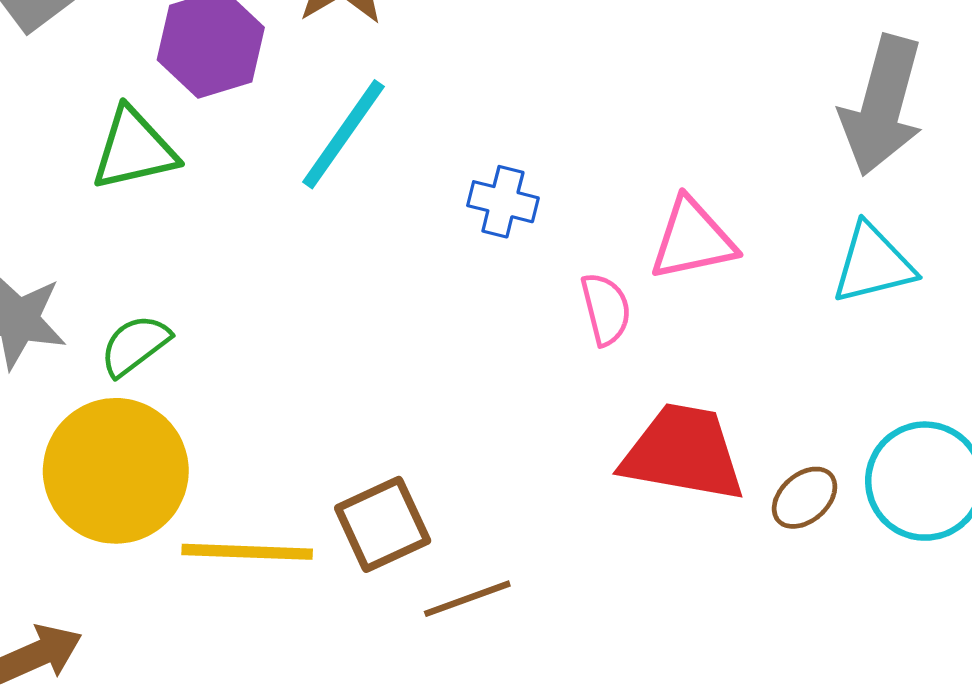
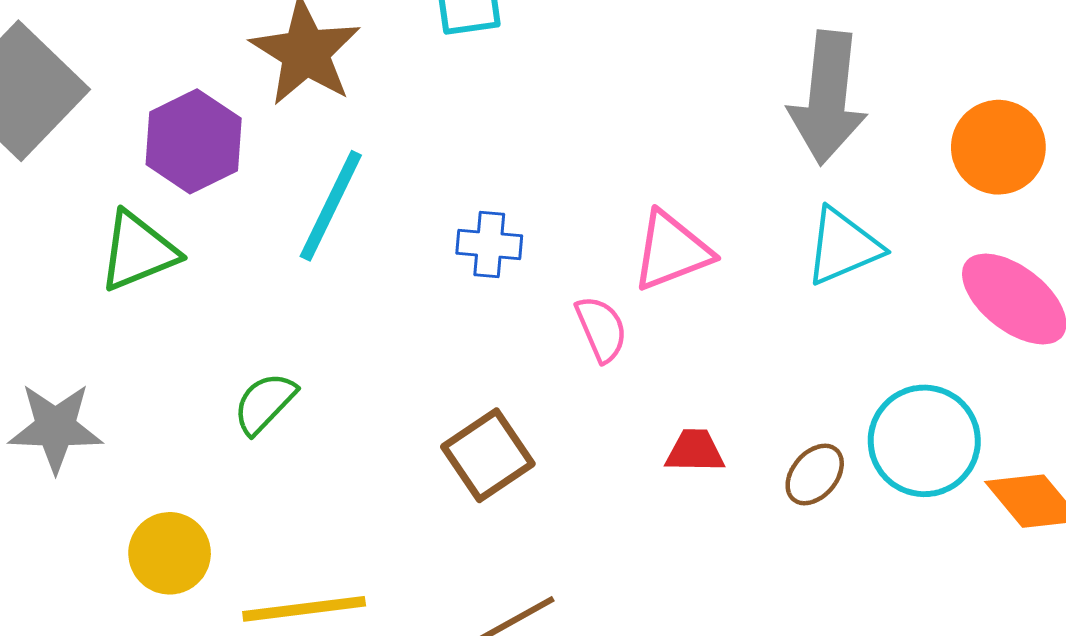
green semicircle: (135, 345) -> (265, 403), moved
red trapezoid: (683, 453) -> (695, 451), size x0.5
yellow circle: (116, 471) -> (170, 553), size x0.6
brown square: (383, 524) -> (488, 455), moved

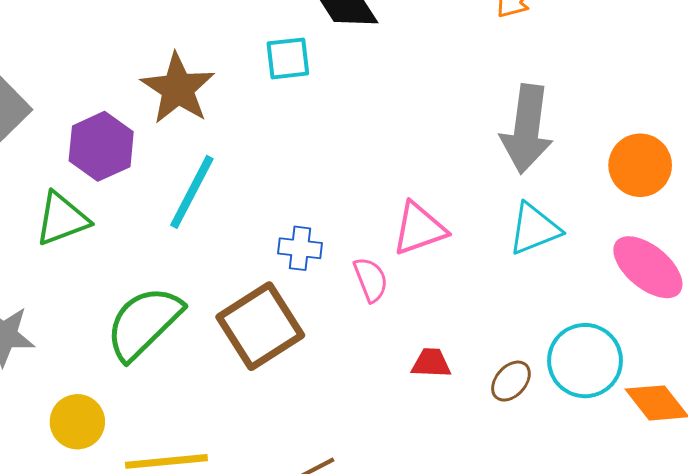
blue cross: (489, 244) -> (300, 248), moved
green semicircle: (265, 403) -> (144, 323), size x1.8
brown square: (488, 455) -> (260, 326), moved, size x1.4

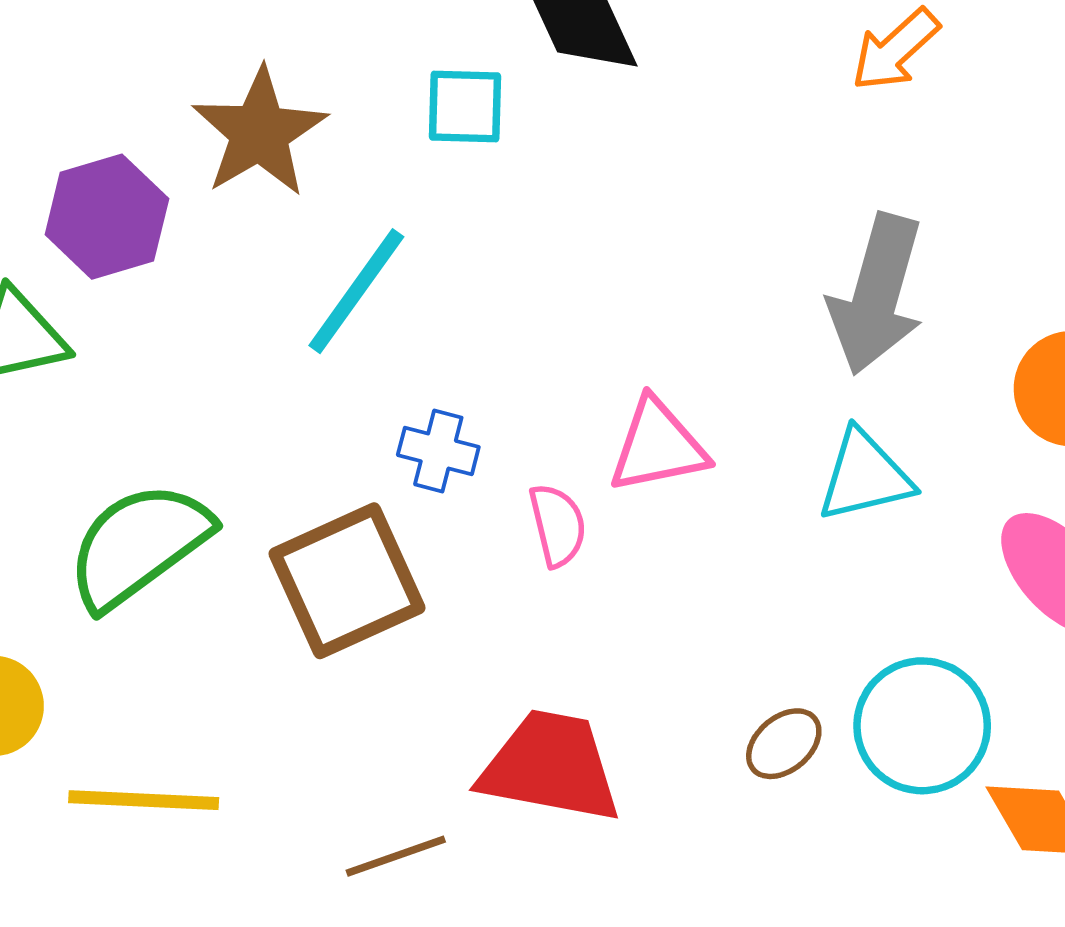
cyan line: (192, 192) -> (356, 291), moved
red trapezoid: (431, 363) -> (550, 767), moved, size x2.0

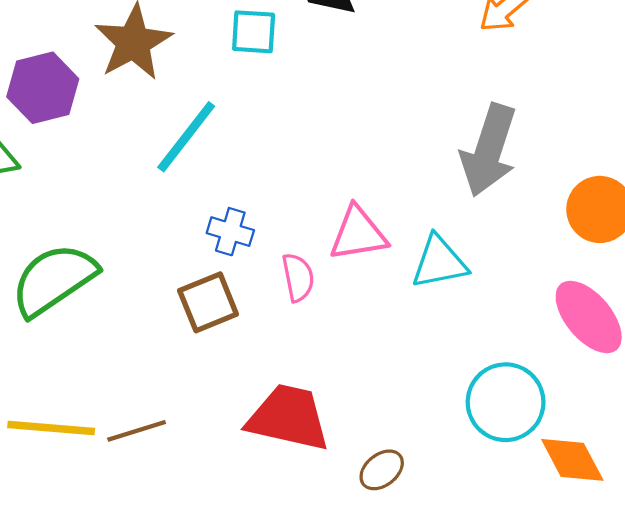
cyan triangle: (865, 476) -> (439, 262), moved
brown square: (347, 581) -> (208, 302), moved, size x0.7
brown ellipse: (784, 744) -> (382, 470), moved
brown line: (396, 856) -> (137, 431), moved

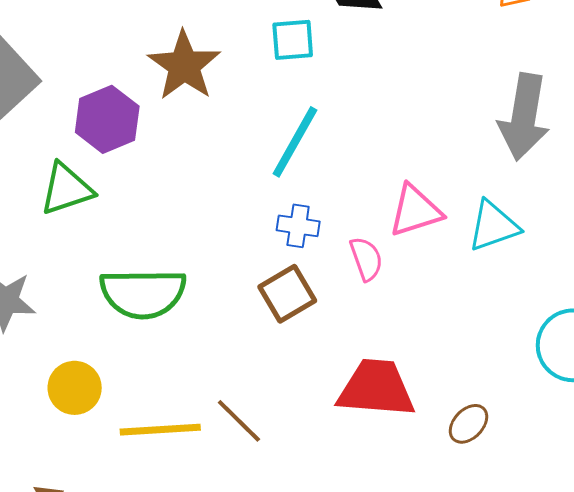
cyan line: (186, 137) -> (295, 142), moved
green semicircle: (54, 280) -> (143, 293), turned -138
brown line: (137, 431) -> (239, 421), turned 70

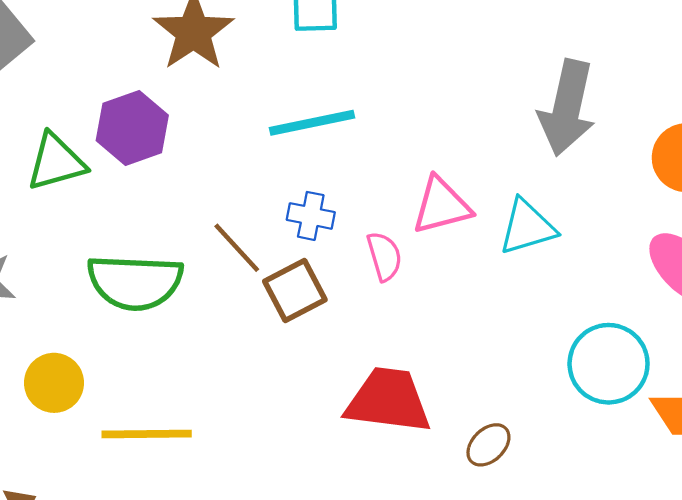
purple hexagon: (107, 119) -> (132, 128), moved
cyan line: (295, 142) -> (312, 123), turned 46
brown line: (239, 421) -> (237, 248), moved

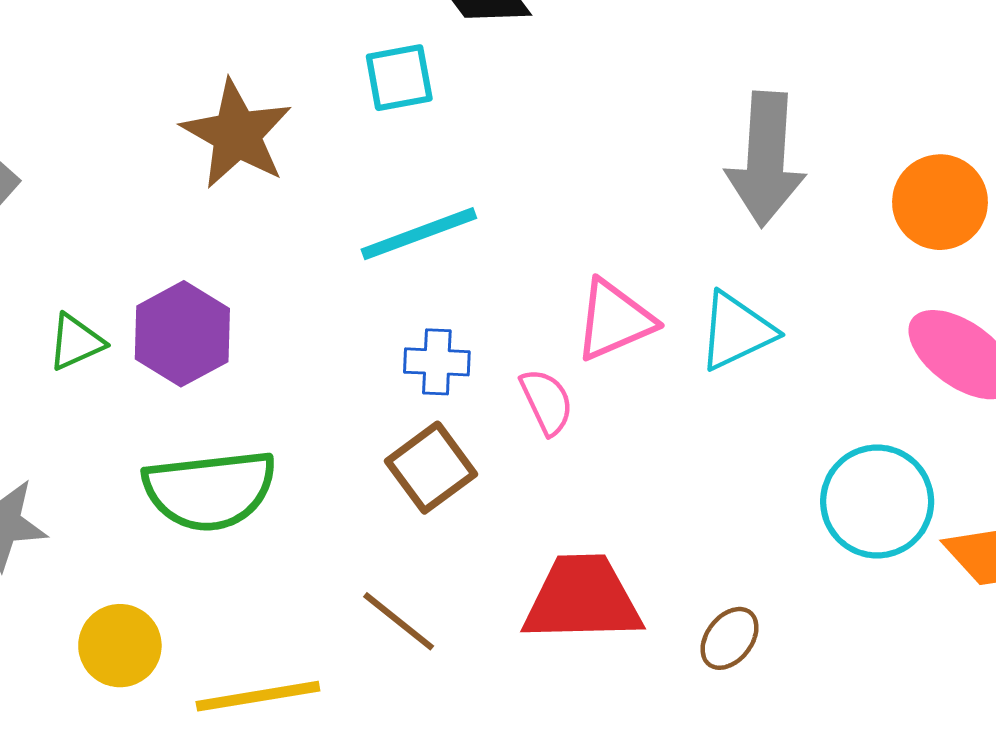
purple hexagon: (132, 128) -> (182, 334), moved
green triangle: (56, 162) -> (76, 342), size x0.7
brown line: (237, 248) -> (399, 621), moved

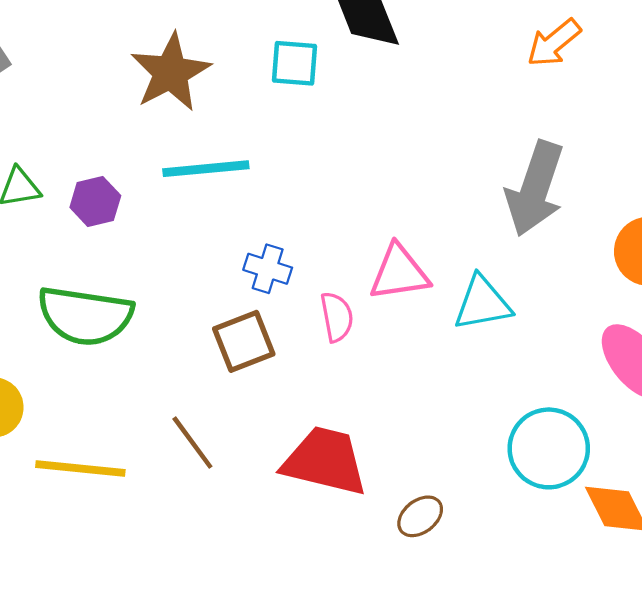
cyan line: (419, 234) -> (206, 169), moved
purple hexagon: (182, 334) -> (95, 201), size x0.7

